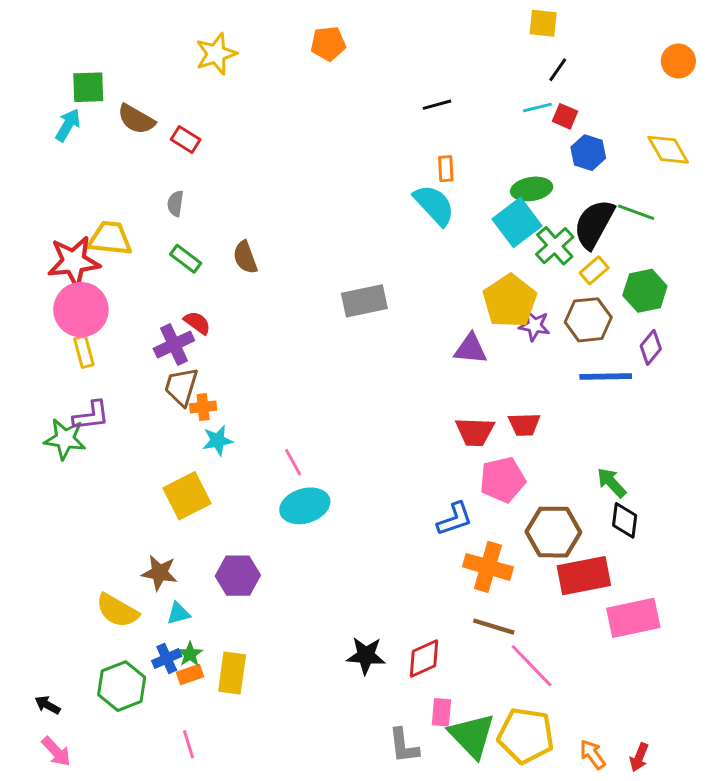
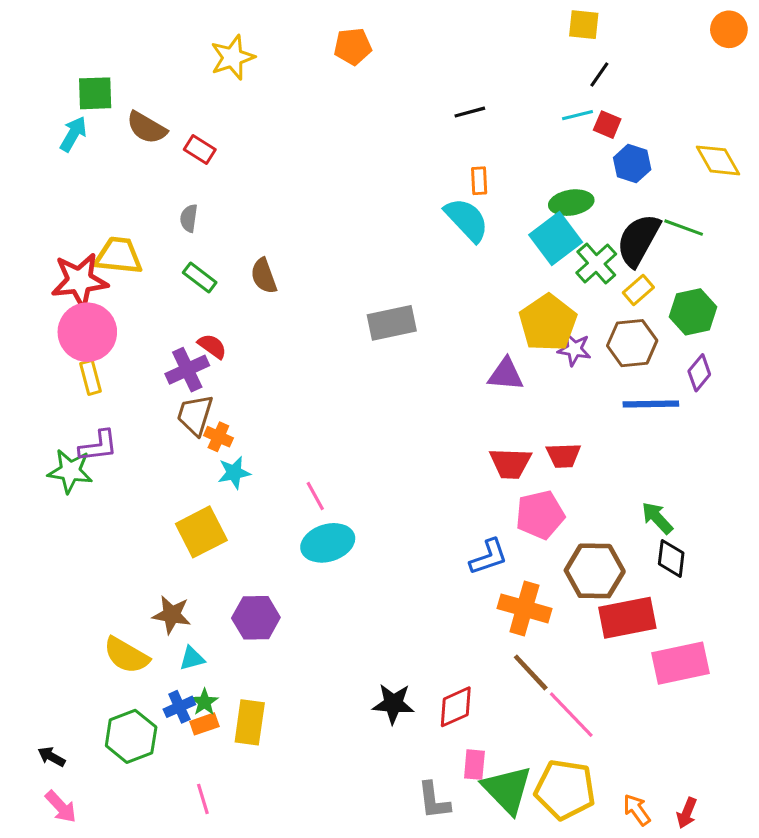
orange circle: (678, 61) -> (729, 29), moved
orange cross: (203, 407) -> (218, 437), turned 30
brown line: (494, 627) -> (531, 672), turned 30

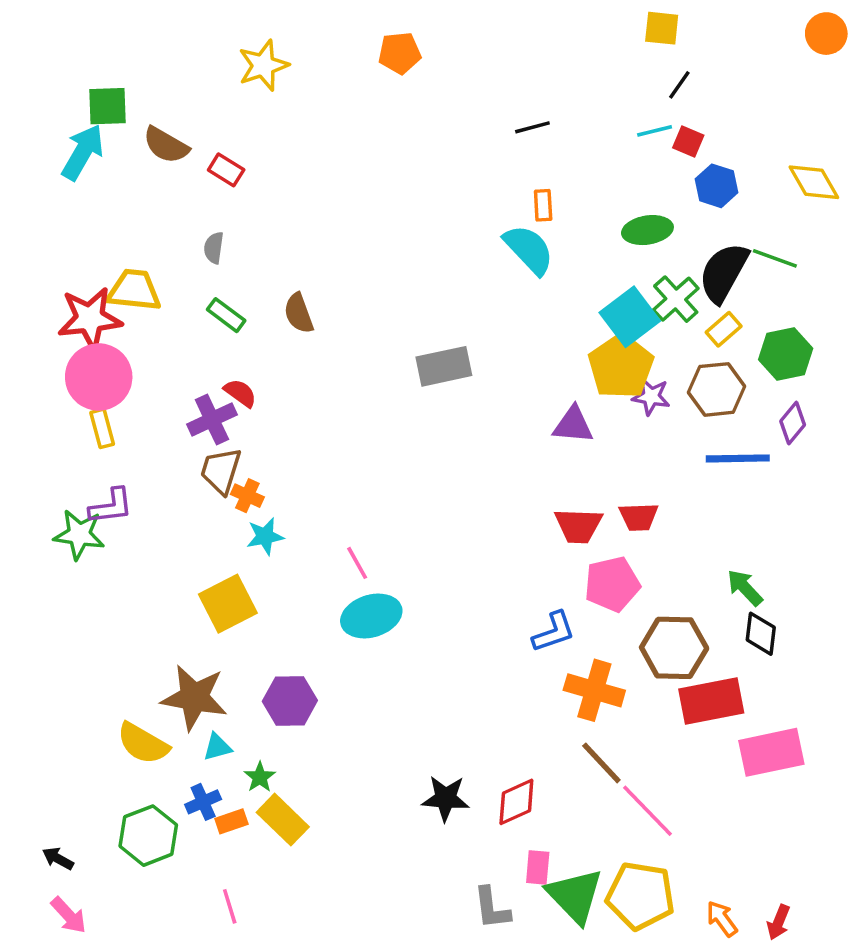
cyan arrow: (73, 134) -> (83, 152), size x1.4
cyan square: (556, 238) -> (630, 317), moved
brown star: (172, 615) -> (194, 697), size x1.5
green star: (204, 702) -> (260, 777), moved
yellow rectangle: (250, 722) -> (283, 820), turned -54

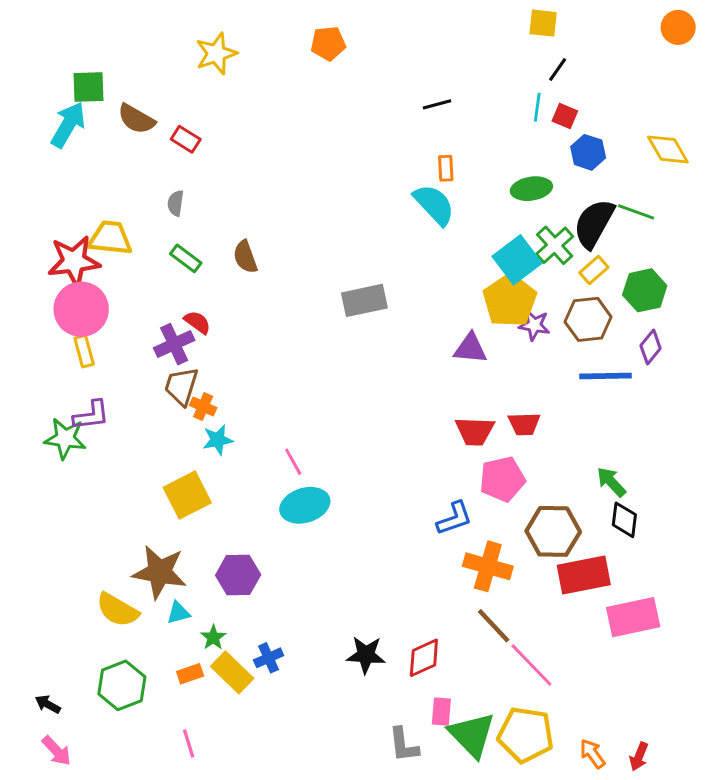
cyan line: (655, 131) -> (537, 107), turned -68
blue cross: (203, 802) -> (269, 658), moved

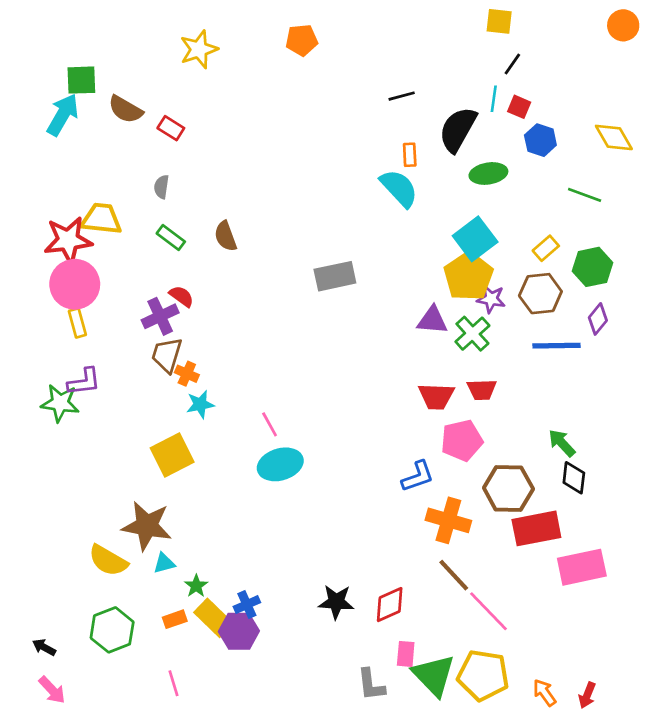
black semicircle: (594, 223) -> (458, 129), moved
green cross: (555, 245) -> (472, 334), moved
purple hexagon: (238, 575) -> (239, 631), moved

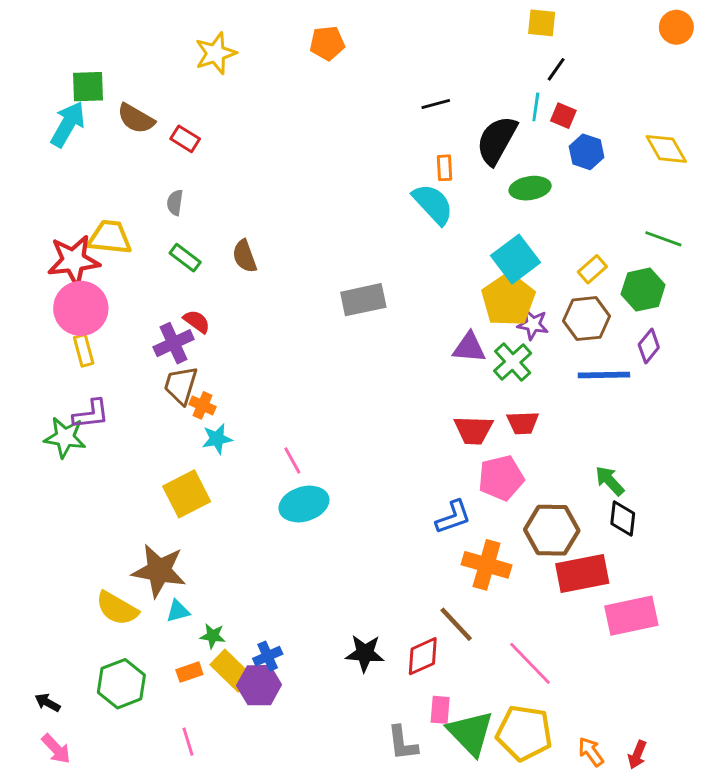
green line: (585, 195) -> (663, 239), moved
brown line: (454, 575) -> (456, 624), moved
green star: (196, 586) -> (213, 636), turned -30

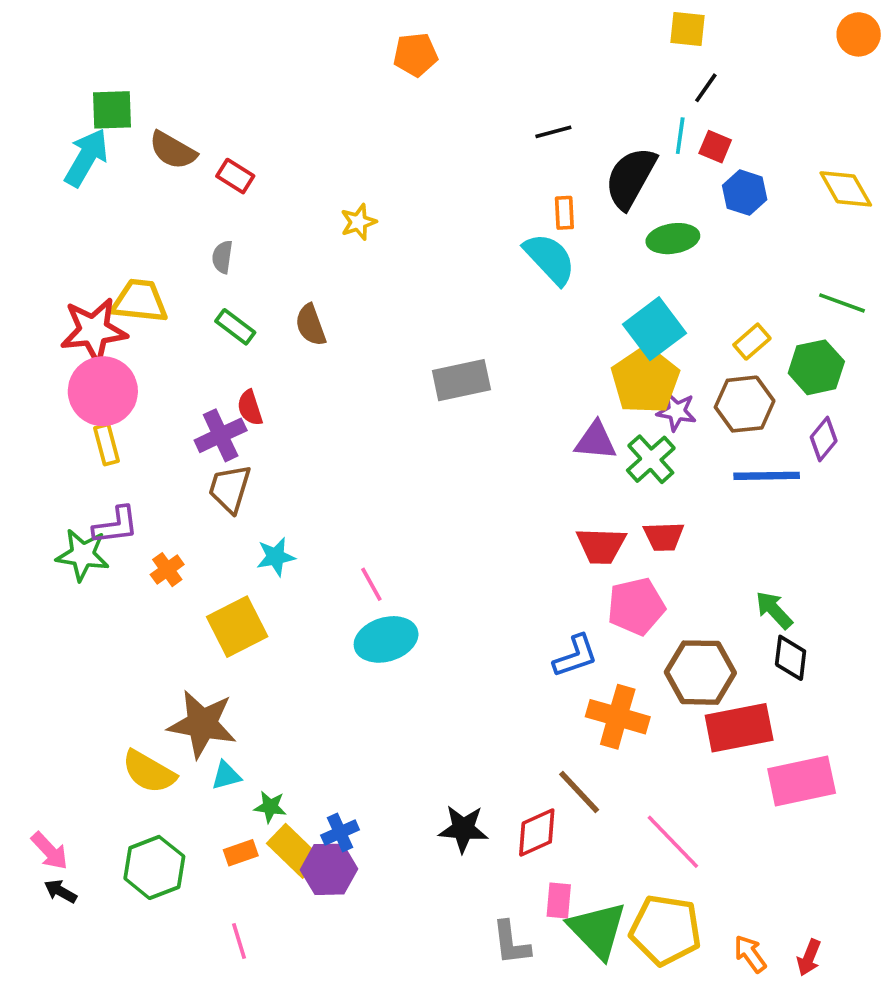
yellow star: (216, 53) -> (358, 222), moved, size x0.7
red semicircle: (197, 321) -> (250, 408), turned -144
orange cross: (203, 405) -> (167, 570), moved, turned 30
pink arrow: (56, 749) -> (50, 851), moved

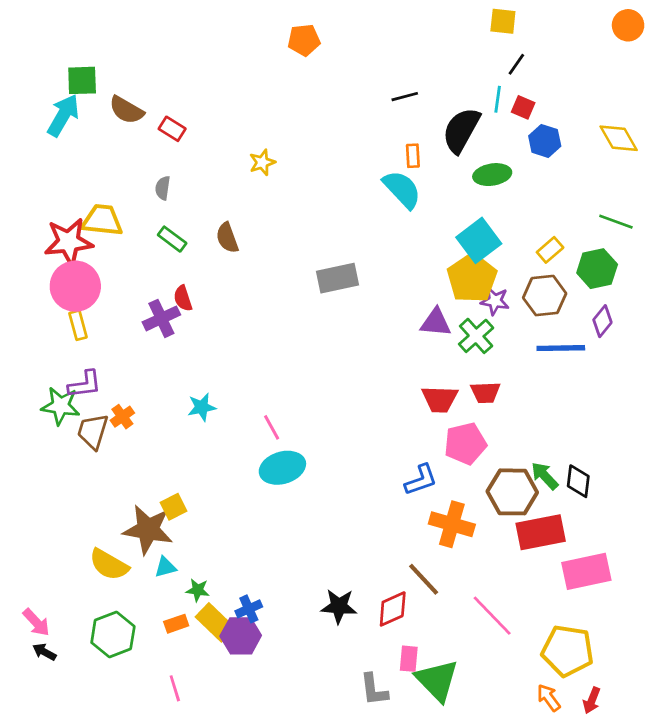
brown trapezoid: (230, 489) -> (93, 431), moved
green arrow: (774, 610) -> (545, 476), moved
yellow square: (237, 627) -> (173, 507), moved, size x0.6
yellow pentagon: (666, 930) -> (568, 651), moved

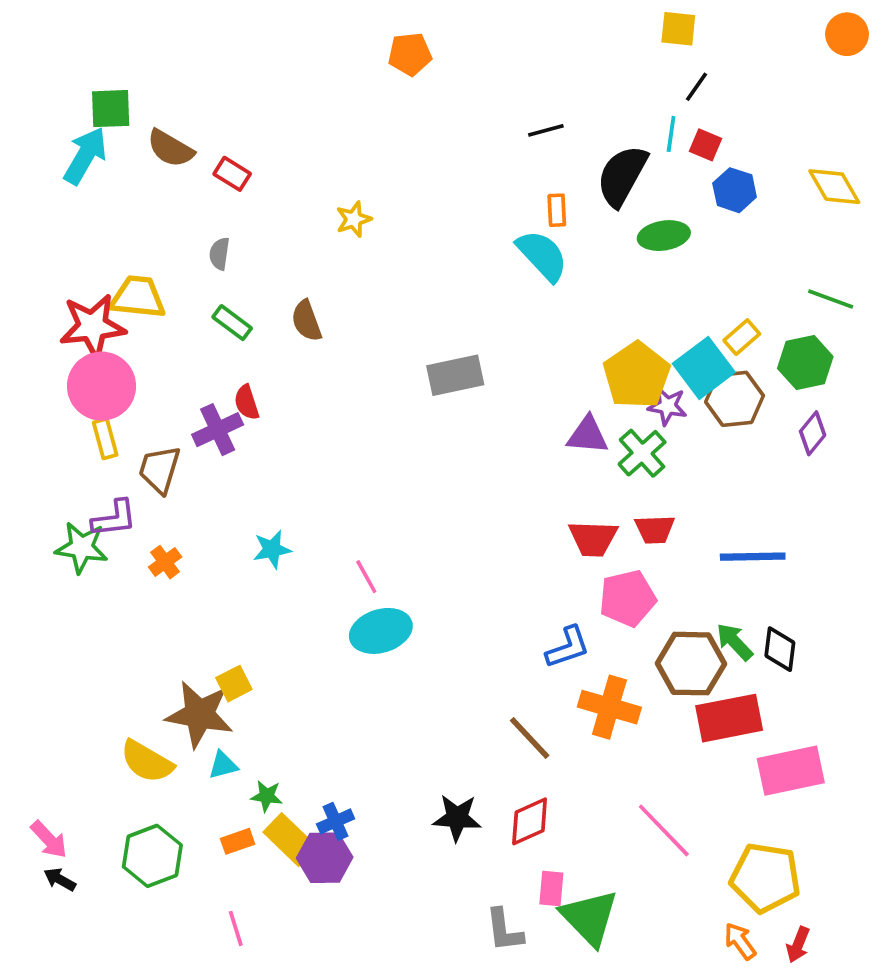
cyan square: (479, 240) -> (704, 368), moved
blue line: (561, 348) -> (753, 557), moved
brown trapezoid: (93, 431) -> (160, 470), moved
brown line: (424, 579) -> (530, 738), moved

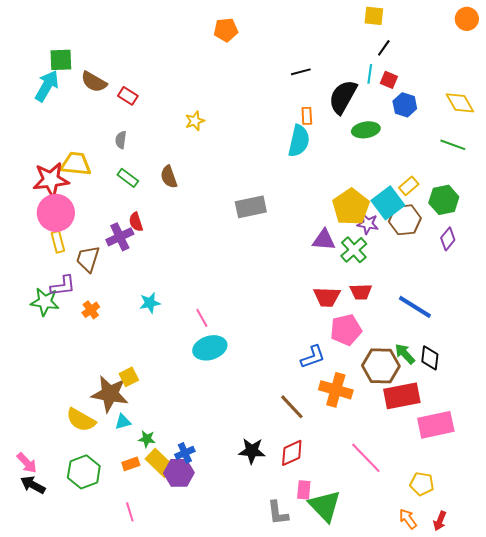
cyan semicircle: (542, 255) -> (299, 141), turned 56
green line: (831, 299) -> (453, 145), moved
blue line: (753, 557) -> (415, 307), turned 33
yellow pentagon: (765, 878) -> (422, 484), size x0.6
black arrow: (60, 879) -> (33, 485), size x1.4

